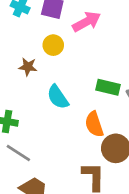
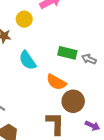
orange semicircle: (94, 124) -> (56, 82), turned -42

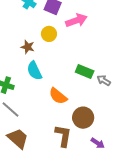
cyan semicircle: (27, 60) -> (34, 71), moved
orange semicircle: (56, 82) -> (58, 96), moved

